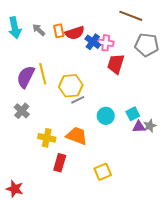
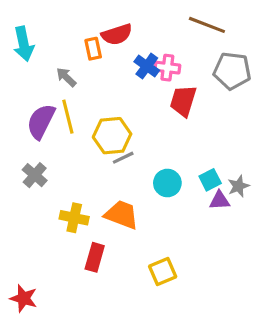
gray arrow: (39, 30) -> (66, 77), moved
red semicircle: (75, 33) -> (117, 34), moved
gray star: (150, 126) -> (238, 186), moved

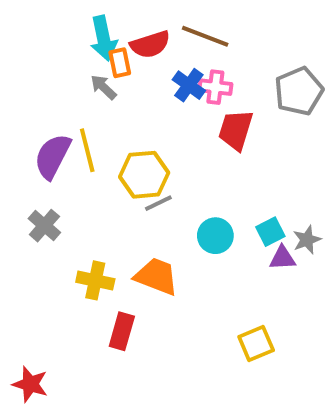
brown line: (207, 25) -> (205, 36), moved
cyan arrow: (24, 44) -> (103, 38), moved
gray pentagon: (232, 71) -> (299, 91), turned -30
gray arrow: (66, 77) -> (103, 87), moved
yellow square: (163, 271) -> (256, 344), moved

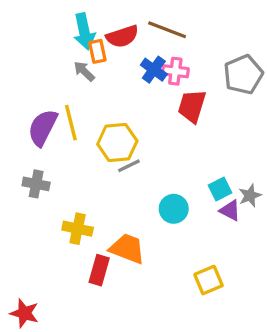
gray cross: (44, 226) -> (36, 184), turned -30
cyan circle: (215, 236) -> (174, 209), moved
purple triangle: (282, 258) -> (230, 210), turned 30
orange trapezoid: (156, 276) -> (127, 249), moved

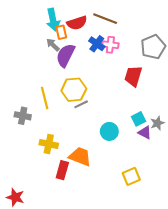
red trapezoid: (192, 106) -> (133, 76), moved
yellow line: (71, 123) -> (45, 98), moved
purple semicircle: (43, 128) -> (65, 55), moved

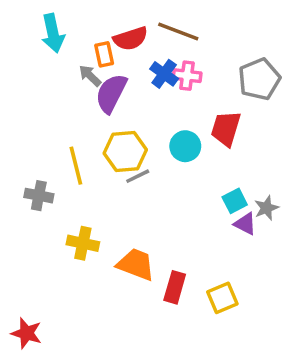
cyan arrow: (53, 20) -> (53, 33), moved
cyan circle: (109, 131) -> (185, 146), moved
red rectangle: (62, 170) -> (175, 287), moved

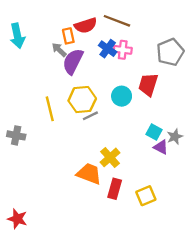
cyan arrow: (53, 33) -> (17, 36), moved
gray cross: (39, 196) -> (16, 135), moved
cyan square: (235, 201) -> (154, 132), turned -35
yellow cross: (83, 243) -> (110, 157), moved, turned 36

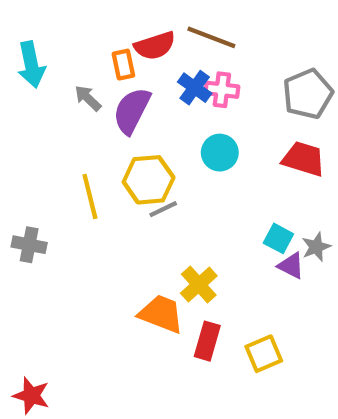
gray arrow: (59, 50) -> (88, 98), moved
red trapezoid: (148, 85) -> (304, 159), moved, turned 90
cyan circle: (122, 96) -> (220, 153), moved

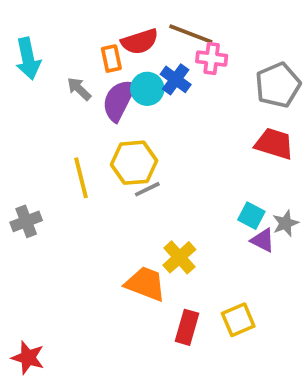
pink cross: (222, 90) -> (212, 59), moved
cyan circle: (220, 153) -> (147, 89), moved
gray cross: (29, 245) -> (26, 221), turned -32
red rectangle: (207, 341) -> (187, 327), moved

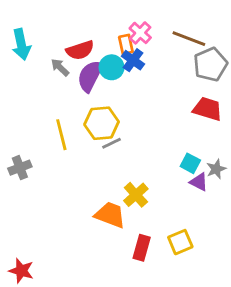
brown line: (191, 34) -> (189, 39), moved
red semicircle: (140, 42) -> (80, 50), moved
orange rectangle: (111, 59) -> (126, 44), moved
pink cross: (212, 59) -> (140, 33), moved, turned 35

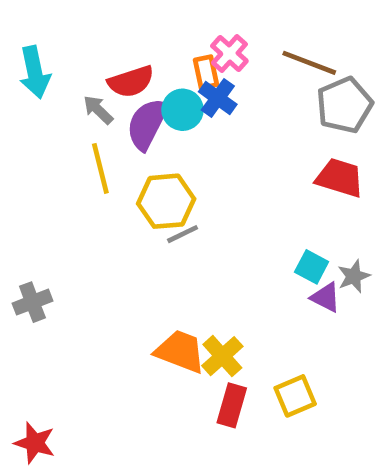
yellow line: (61, 135) -> (100, 168), moved
gray cross: (20, 168) -> (32, 302), moved
yellow cross: (136, 195) -> (222, 356), moved

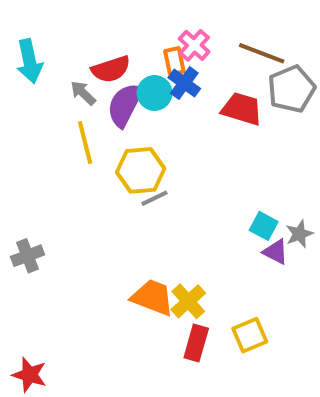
red trapezoid: (340, 178) -> (242, 109), moved

